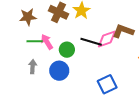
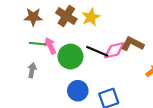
green circle: (67, 50) -> (70, 57), size x1.5
blue circle: (59, 71) -> (78, 91), moved

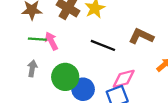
pink diamond: (114, 50) -> (124, 79), moved
green circle: (70, 57) -> (65, 77), moved

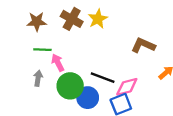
pink arrow: (51, 41) -> (58, 63), moved
black line: (103, 45) -> (103, 78), moved

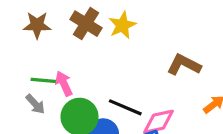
green line: (42, 50) -> (43, 80), moved
gray arrow: (38, 78) -> (35, 104), turned 126

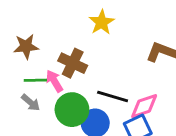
brown cross: (86, 24) -> (73, 63), moved
brown star: (37, 25) -> (26, 46), moved

